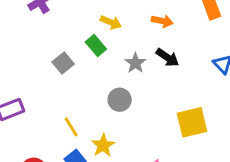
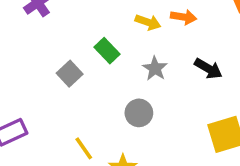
yellow arrow: (111, 22) -> (148, 22), moved
black arrow: (167, 58) -> (208, 69), moved

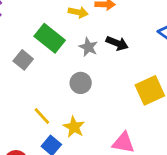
green rectangle: (107, 51) -> (50, 38), size x1.5
black arrow: (208, 69) -> (117, 43), moved

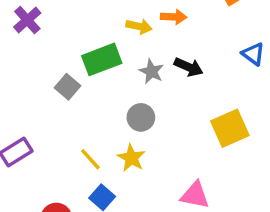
green rectangle: (50, 38) -> (102, 59), turned -60
yellow star: (74, 127) -> (131, 158), moved

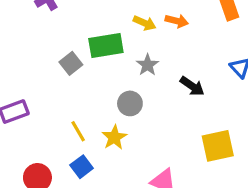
black arrow: (189, 67) -> (192, 86), moved
yellow square: (230, 128) -> (218, 146), moved

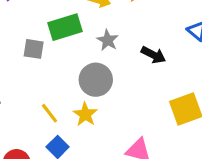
gray square: (71, 63) -> (34, 49), turned -35
gray circle: (130, 103) -> (96, 80), size x1.4

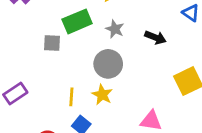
yellow line: (50, 113) -> (71, 97), turned 48

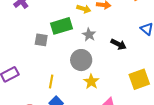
yellow star: (102, 95) -> (91, 82), moved

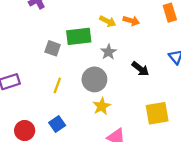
yellow line: (51, 81) -> (57, 85), moved

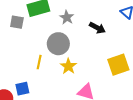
yellow line: (57, 85) -> (39, 62), moved
blue square: (57, 124) -> (22, 89), moved, turned 32

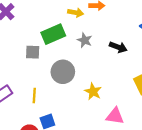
gray circle: (58, 44) -> (63, 72), moved
yellow line: (39, 62) -> (34, 96), moved

